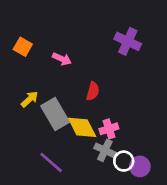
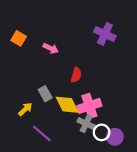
yellow arrow: (30, 99) -> (25, 109), moved
gray rectangle: (55, 114) -> (45, 94), size x0.6
pink cross: (109, 129) -> (89, 106), size x1.5

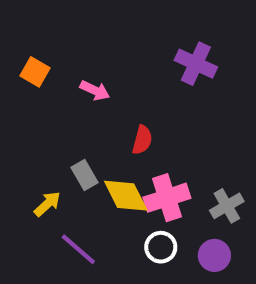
gray cross: (86, 124) -> (227, 206), moved, turned 35
white circle: (102, 132) -> (161, 247), moved

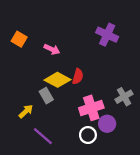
yellow diamond: (126, 196) -> (57, 80), moved, turned -35
gray cross: (227, 206) -> (124, 97), moved
purple circle: (214, 255) -> (107, 124), moved

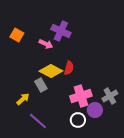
purple cross: (107, 35) -> (61, 31), moved
gray cross: (124, 97) -> (110, 96), moved

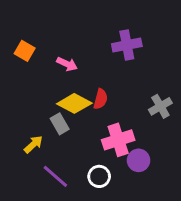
purple cross: (61, 31) -> (127, 45), moved, turned -36
gray cross: (110, 96) -> (160, 106), moved
white circle: (78, 120) -> (99, 176), moved

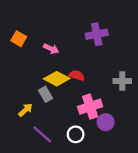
red semicircle: (101, 99) -> (77, 75), turned -88
gray cross: (160, 106) -> (122, 81), turned 30

